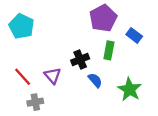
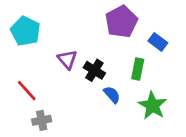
green rectangle: (109, 50) -> (138, 69), moved
black cross: (80, 60) -> (94, 70), turned -36
purple triangle: (53, 76) -> (67, 59), moved

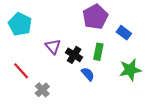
green rectangle: (138, 69) -> (98, 52), moved
green star: (153, 105) -> (130, 70), moved, turned 30
gray cross: (42, 120) -> (42, 90), moved, turned -32

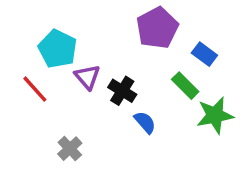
cyan pentagon: (20, 24) -> (58, 49), moved
green rectangle: (98, 52) -> (185, 86), moved, turned -56
red line: (21, 71) -> (35, 89), moved

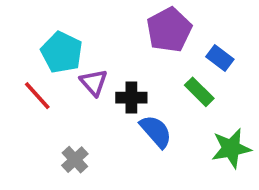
black cross: (122, 91) -> (131, 98), turned -32
green star: (215, 115) -> (231, 148), moved
blue semicircle: (145, 122) -> (156, 131), size x1.4

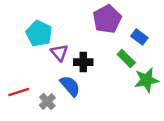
red line: (37, 96) -> (19, 92), moved, turned -66
blue semicircle: (156, 131) -> (70, 86), moved
green star: (231, 148) -> (146, 80), moved

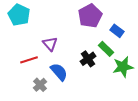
cyan pentagon: (39, 33) -> (19, 15), moved
black cross: (83, 62) -> (88, 59), moved, turned -35
red line: (19, 92) -> (29, 60), moved

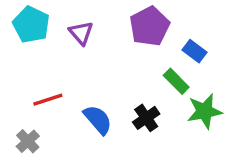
purple triangle: (50, 44) -> (81, 33), moved
black cross: (88, 59) -> (146, 118), moved
gray cross: (40, 85) -> (28, 141), moved

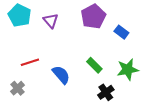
green rectangle: (176, 81) -> (94, 65), moved
black cross: (146, 118) -> (106, 92), moved

